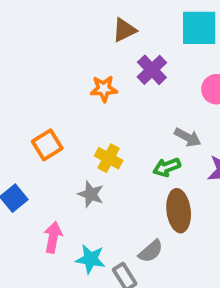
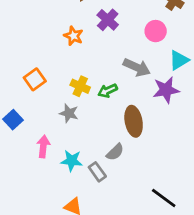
orange star: (104, 89) -> (73, 36), turned 30
gray arrow: (188, 137) -> (137, 67), size x1.4
green arrow: (167, 167) -> (108, 91), moved

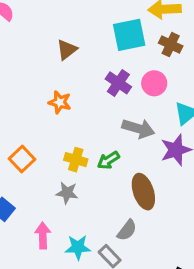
purple cross: (108, 20) -> (118, 83), moved

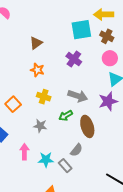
brown triangle: (67, 50) -> (36, 43), moved
pink circle: (154, 83) -> (110, 58), moved
gray arrow: (138, 129) -> (78, 96), moved
yellow cross: (76, 160) -> (44, 97), moved
green arrow: (108, 160) -> (66, 116), moved

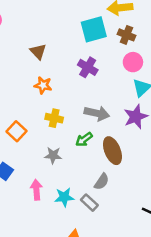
brown triangle: (36, 43) -> (38, 51), turned -32

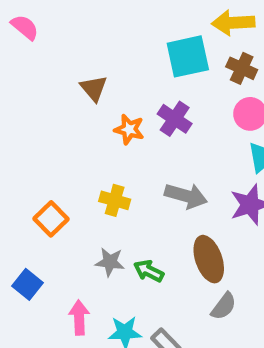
orange star: (43, 85) -> (129, 129), moved
green arrow: (84, 139) -> (149, 271), moved, turned 60
gray semicircle: (102, 182) -> (224, 306), moved

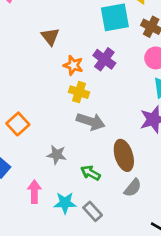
gray arrow: (186, 196) -> (91, 121), moved
yellow cross: (115, 200) -> (79, 92), moved
green arrow: (149, 271) -> (90, 173), moved

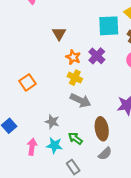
orange square: (18, 124) -> (27, 82), moved
cyan star: (65, 203) -> (55, 145), moved

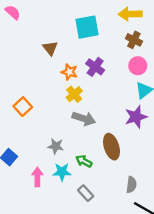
cyan square: (109, 26) -> (87, 27), moved
yellow cross: (75, 78) -> (74, 94), turned 32
gray semicircle: (105, 154) -> (131, 185), moved, turned -32

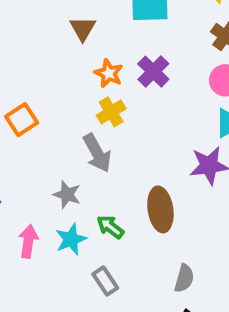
gray arrow: (84, 119) -> (97, 153), moved, turned 35
cyan star: (62, 172) -> (71, 239), turned -30

